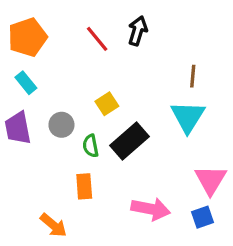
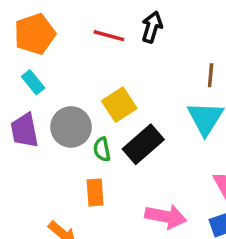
red line: (97, 39) -> (109, 36), turned -36
yellow square: (107, 104) -> (119, 105), size x1.4
gray circle: (61, 125) -> (71, 127), size x1.5

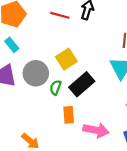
green semicircle: (102, 149) -> (56, 88), turned 32
orange rectangle: (95, 192) -> (69, 115), moved

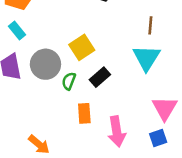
black rectangle: (82, 84) -> (100, 77), size x0.7
pink arrow: (96, 130) -> (117, 132), turned 70

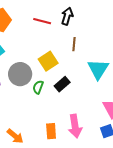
brown line: (150, 25) -> (74, 44), moved
orange rectangle: (84, 113) -> (51, 131), moved

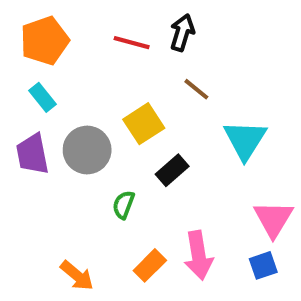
brown line: (74, 44) -> (196, 89), turned -56
green semicircle: (38, 87) -> (124, 205), moved
orange rectangle: (51, 131) -> (150, 265), turned 49

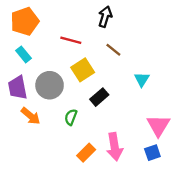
red line: (132, 43) -> (71, 40), moved
cyan triangle: (245, 140) -> (142, 79), size x0.6
orange arrow: (77, 276) -> (31, 116), moved

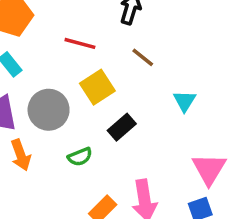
orange arrow: (31, 116) -> (21, 155), turned 30
green semicircle: (71, 117) -> (80, 157), turned -133

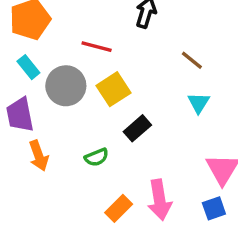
brown line: (143, 57) -> (192, 60), moved
gray circle: (49, 110) -> (66, 86), moved

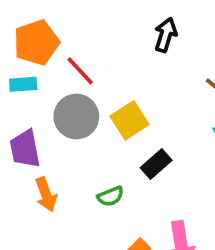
red line: (97, 47) -> (80, 71), moved, turned 32
cyan rectangle: (28, 67) -> (23, 84), moved, turned -55

